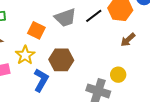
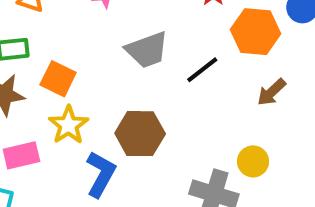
black line: (94, 16) -> (202, 70), moved
orange square: (36, 30) -> (58, 79), moved

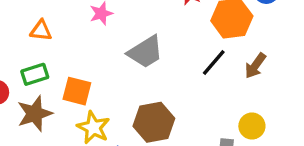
black line: (202, 70) -> (214, 63), moved

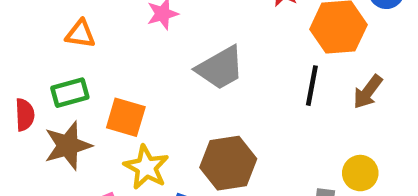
black line: (214, 63) -> (312, 86), turned -32

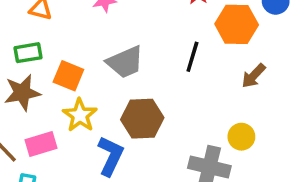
gray trapezoid: (220, 68) -> (125, 62), moved
black line: (312, 86) -> (192, 57), moved

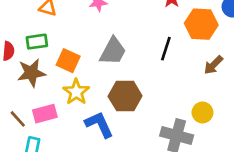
gray trapezoid: (125, 62) -> (113, 51), turned -40
blue L-shape: (110, 156) -> (99, 125), turned -52

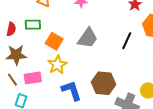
brown star: (31, 73) -> (16, 55), moved
brown hexagon: (125, 96) -> (104, 83), moved

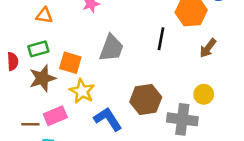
brown star: (16, 55) -> (42, 78), moved
brown line: (12, 80) -> (30, 124), turned -40

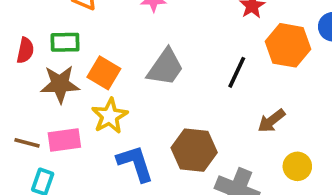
brown arrow: (208, 48) -> (271, 121), moved
yellow circle: (204, 94) -> (297, 166), moved

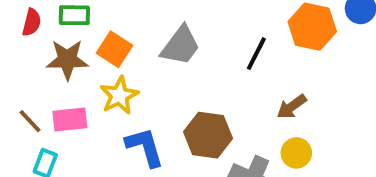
brown line: (27, 143) -> (30, 121), turned 30
yellow circle: (297, 166) -> (296, 153), moved

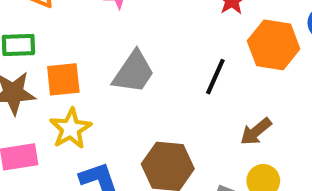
orange square: (115, 49) -> (63, 79), turned -36

